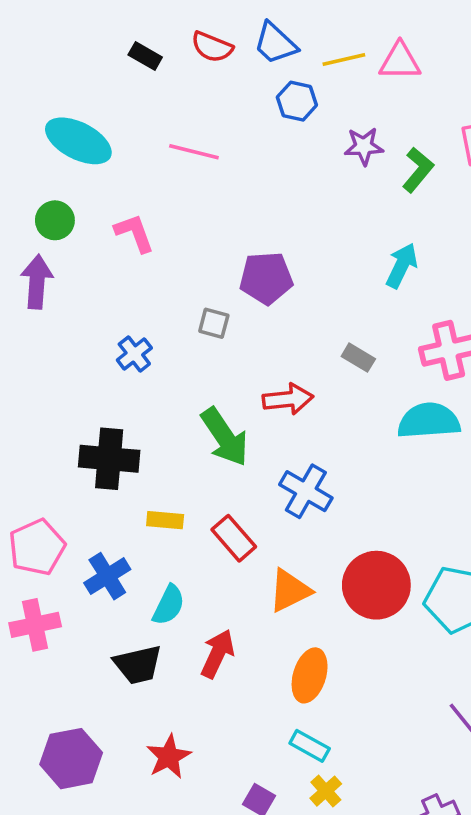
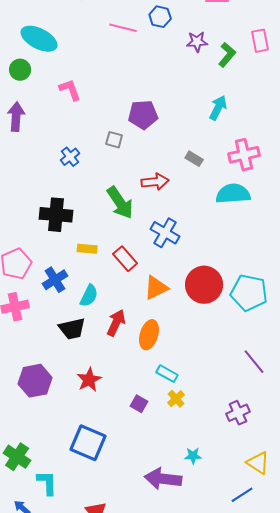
pink line: (194, 152) -> (123, 28), moved
green circle: (55, 220) -> (20, 70), moved
orange ellipse: (310, 675) -> (149, 335), moved

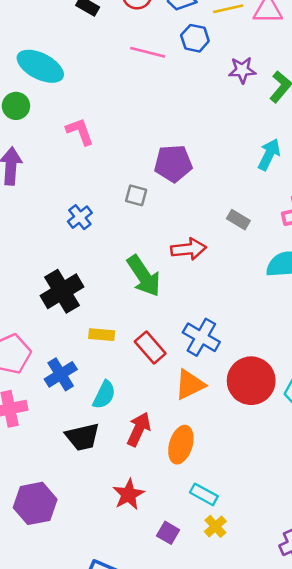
black cross: (56, 215) -> (62, 291), turned -36
blue cross: (165, 233) -> (201, 337), moved
red star: (89, 380) -> (128, 494), moved

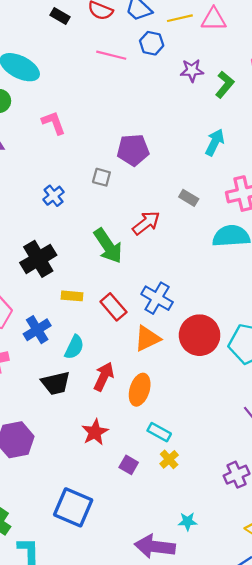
red arrow: (189, 249) -> (146, 223), turned -32

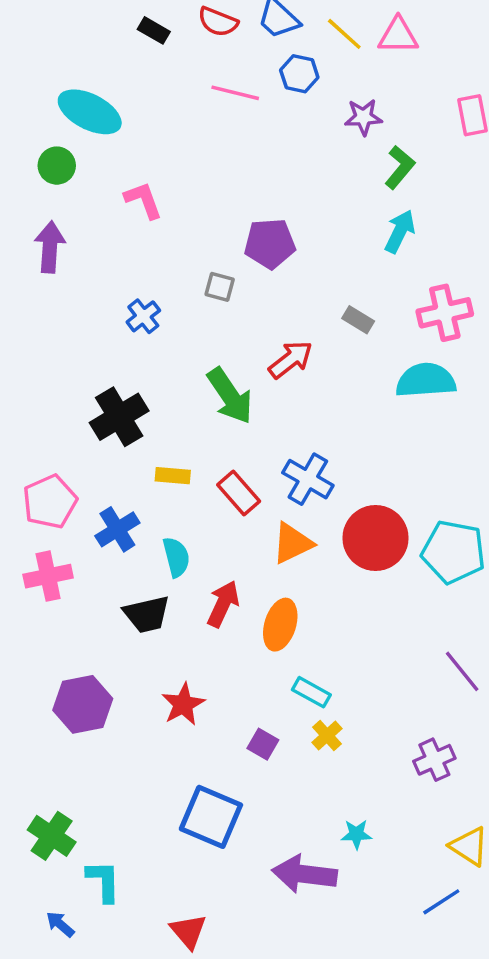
yellow line: (180, 18) -> (344, 34), turned 55
green L-shape: (225, 85) -> (400, 167), moved
cyan semicircle: (74, 347) -> (176, 557), turned -40
red star: (95, 432) -> (183, 704), moved
blue square: (73, 507) -> (211, 817), moved

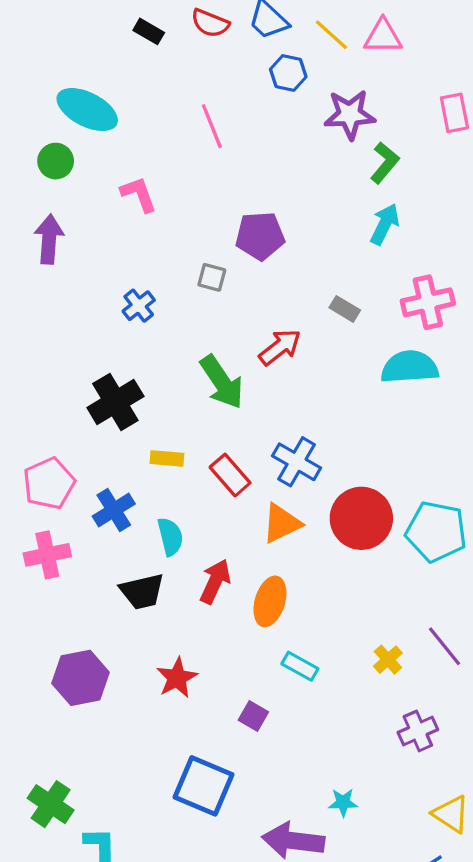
pink line: (235, 93) -> (212, 126), moved, turned 54
purple star: (363, 117) -> (350, 115), size x1.4
yellow cross: (327, 735) -> (388, 660), moved

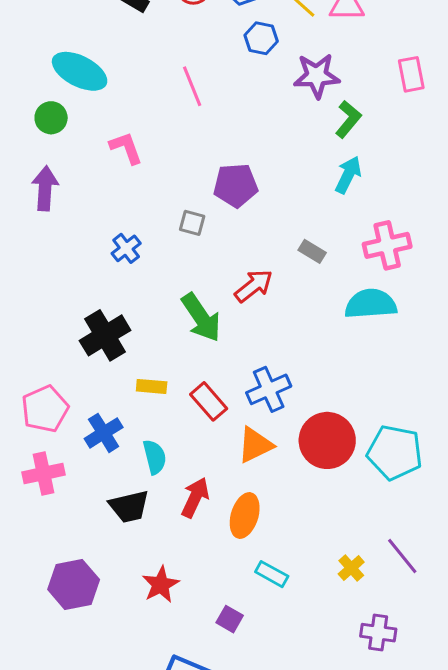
blue cross: (297, 462) -> (269, 389), turned 36
purple cross: (418, 731) -> (378, 633), turned 32

